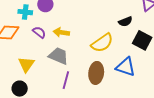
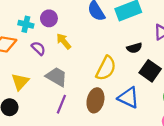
yellow arrow: (61, 32) -> (64, 41), moved, turned 35
yellow semicircle: (102, 43) -> (106, 68), turned -35

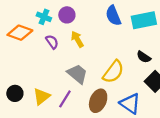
black semicircle: (134, 48) -> (144, 57), turned 40
gray trapezoid: (56, 77) -> (77, 74), moved
yellow triangle: (20, 82) -> (42, 96), moved

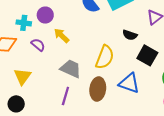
yellow triangle: (42, 96) -> (23, 76), moved

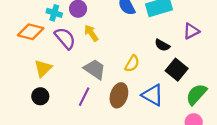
purple semicircle: (38, 45) -> (65, 38), size x1.5
yellow semicircle: (105, 57) -> (132, 64), size x0.7
black circle: (16, 104) -> (40, 96), moved

